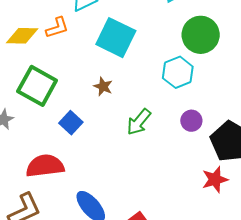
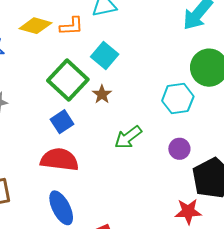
cyan square: (116, 38) -> (105, 55), moved, size x0.7
green square: (37, 86) -> (68, 80), moved
red semicircle: (45, 166) -> (59, 160), moved

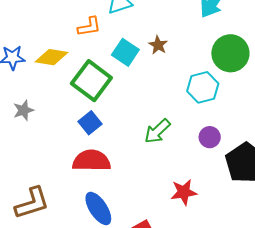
yellow diamond: (35, 26) -> (51, 57), moved
brown star: (102, 94) -> (158, 45), moved
red star: (188, 211) -> (184, 192), moved

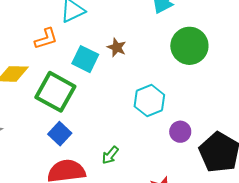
cyan hexagon: (203, 87) -> (149, 101), moved
green arrow: (157, 131) -> (110, 155), moved, size x0.7

